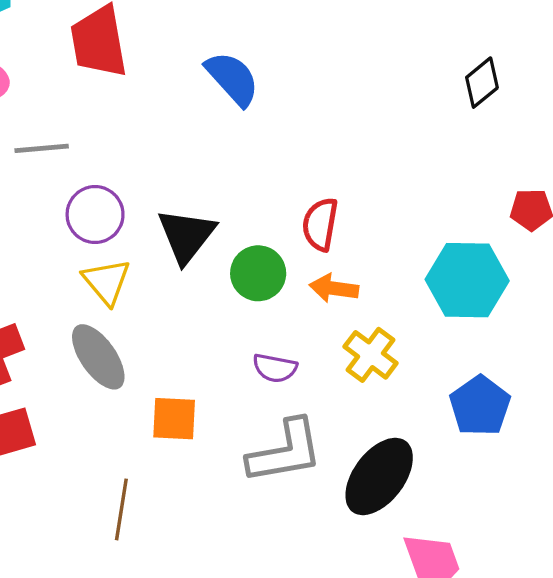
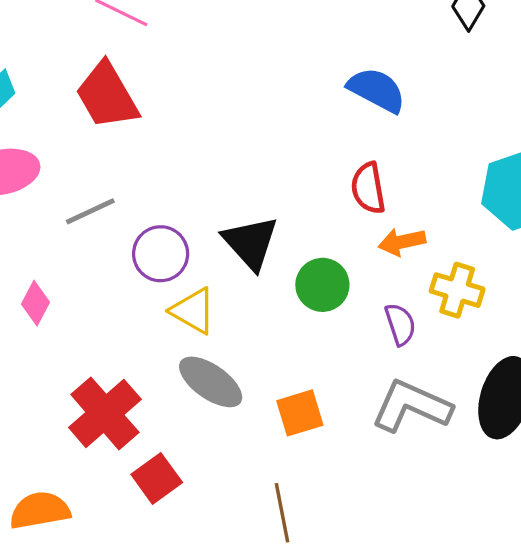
blue semicircle: (232, 79) -> (377, 90), moved
green circle: (258, 273) -> (322, 285), moved
purple semicircle: (275, 368) -> (400, 324), moved, turned -99
gray L-shape: (285, 452) -> (412, 406), turned -126

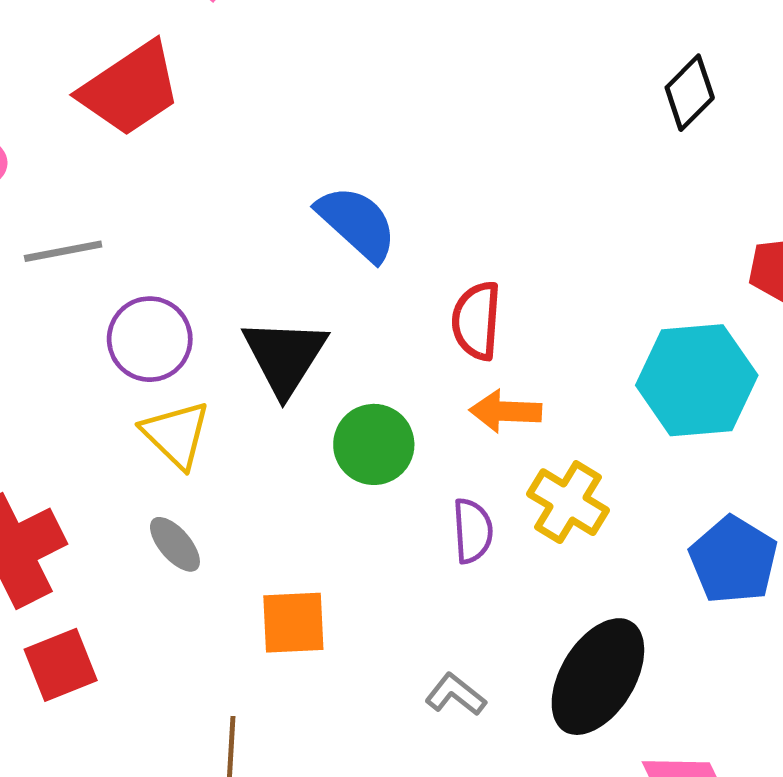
blue semicircle: (377, 90) -> (357, 223), moved
red trapezoid: (107, 96) -> (130, 89), turned -108
gray ellipse: (211, 382) -> (175, 544), size x0.6
gray L-shape: (412, 406) -> (455, 695), moved, size x0.5

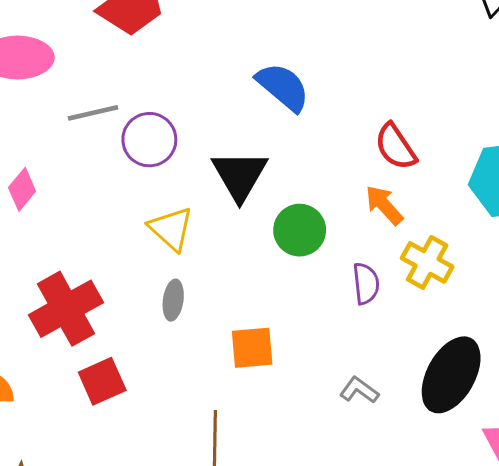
red semicircle: (476, 321) -> (396, 147), moved, turned -36
purple circle: (150, 339) -> (149, 140), moved
orange arrow: (505, 411) -> (384, 205), turned 48
gray ellipse: (175, 544) -> (173, 300), turned 51

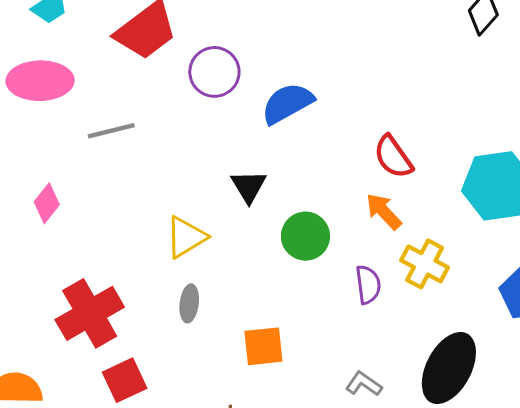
blue semicircle: (283, 87) -> (287, 103), turned -68
purple circle: (149, 140) -> (214, 72), moved
black triangle: (240, 175) -> (249, 186), size x0.7
yellow triangle: (171, 229) -> (186, 237), turned 48

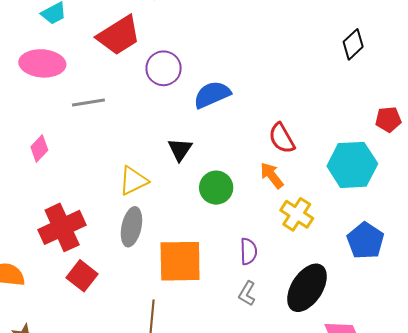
purple semicircle: (368, 285) -> (249, 251), moved
gray ellipse: (189, 303) -> (131, 227), size x1.5
orange square: (263, 346) -> (180, 261), size x1.6
red square: (125, 380) -> (82, 276), turned -32
gray L-shape: (364, 384) -> (247, 293), turned -100

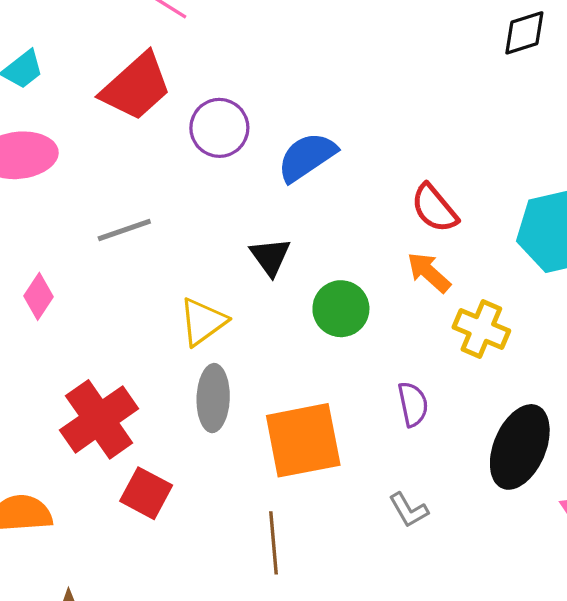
black diamond: (353, 44) -> (524, 33), turned 36
gray line: (88, 103) -> (124, 230), moved
gray L-shape: (247, 293) -> (409, 510), moved, turned -50

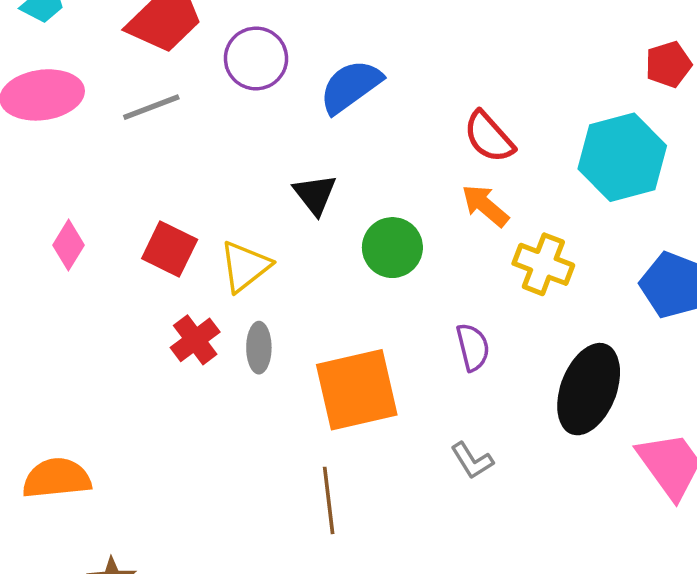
gray line: (124, 230) -> (151, 107), moved
gray ellipse: (213, 398) -> (259, 348), size x0.7
red cross: (99, 419) -> (195, 340), moved, size x0.6
red square: (146, 493) -> (170, 249), moved

